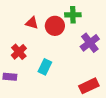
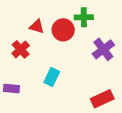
red cross: (19, 52) -> (21, 49), moved

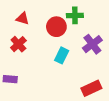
red triangle: (37, 26) -> (23, 18), moved
cyan rectangle: (52, 77) -> (62, 55), moved

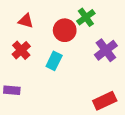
green cross: (75, 15) -> (86, 17), turned -35
cyan rectangle: (62, 55) -> (54, 61), moved

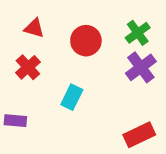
green cross: (86, 17) -> (138, 33), moved
cyan rectangle: (54, 61) -> (72, 97), moved

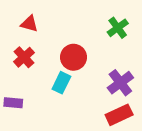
red circle: (86, 41) -> (74, 57), moved
purple cross: (141, 67) -> (120, 83), moved

